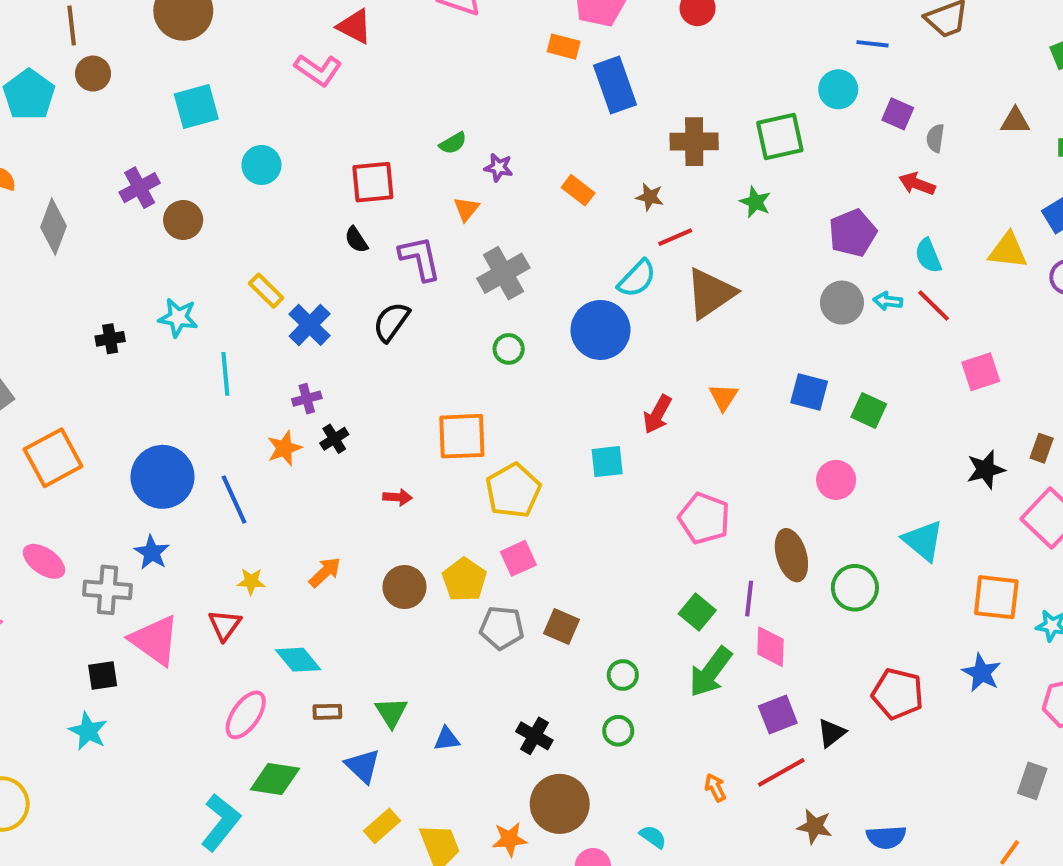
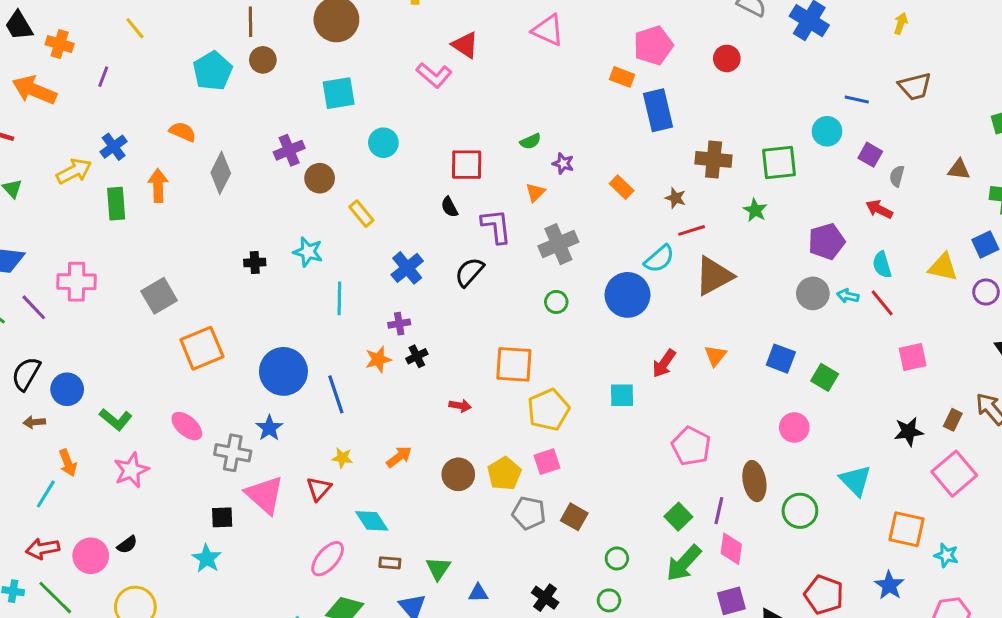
yellow rectangle: (266, 291) -> (361, 214), moved

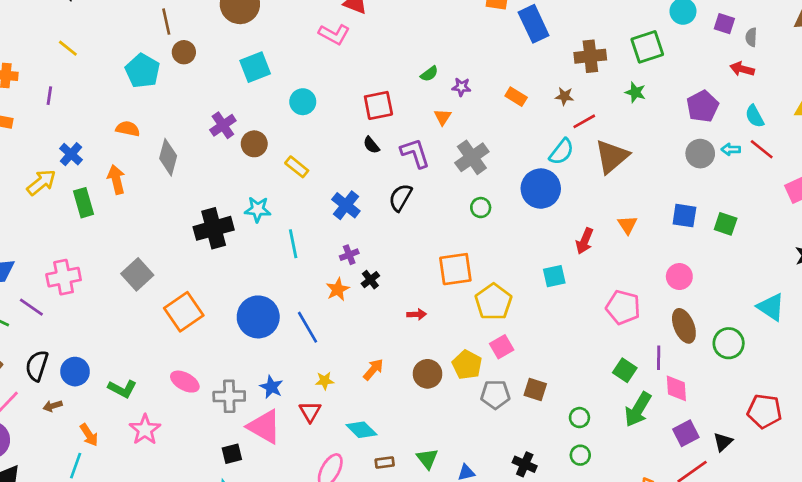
black cross: (255, 263) -> (214, 228), size x2.0
pink circle: (794, 427) -> (679, 277), moved
blue star: (269, 428) -> (271, 387), moved

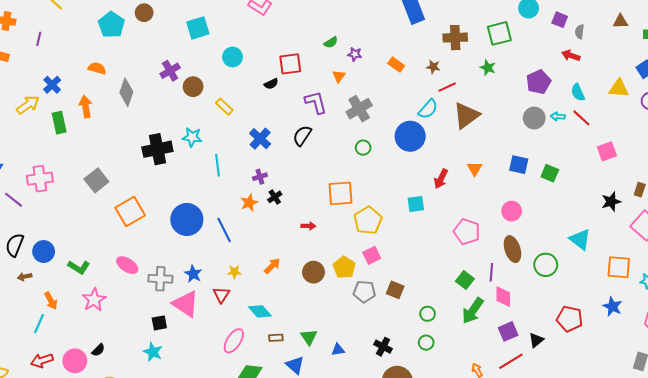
black semicircle: (371, 145) -> (271, 84), moved, turned -80

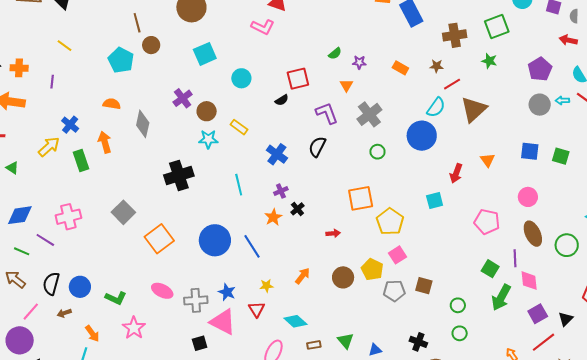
cyan star: (192, 137) -> (208, 139), moved

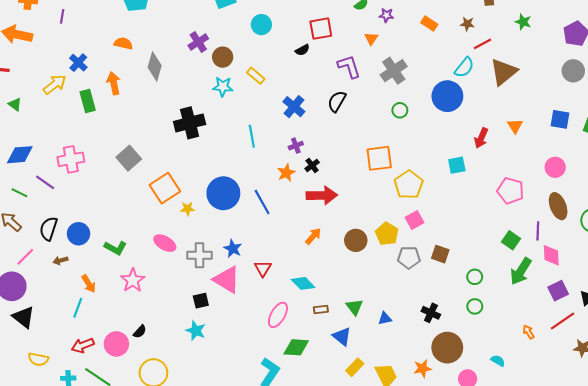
red arrow: (333, 233) -> (322, 195), moved, size x2.0
yellow star: (266, 286) -> (188, 209), moved

